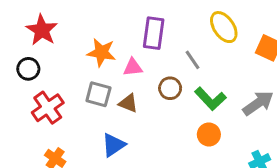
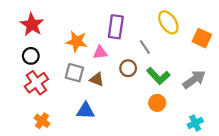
black circle: (28, 69) -> (31, 56), moved
blue triangle: (113, 145) -> (86, 111), turned 36

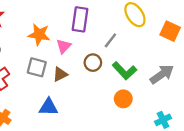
gray line: (145, 47) -> (110, 40), turned 72
pink triangle: (100, 53) -> (64, 46), turned -40
brown triangle: (97, 79) -> (60, 74), turned -48

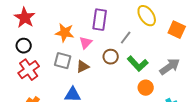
orange circle: (123, 99) -> (146, 88), moved

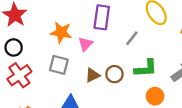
brown circle: (111, 57) -> (114, 74), moved
green L-shape: (138, 64) -> (146, 68), turned -50
brown triangle: (83, 67) -> (92, 75), moved

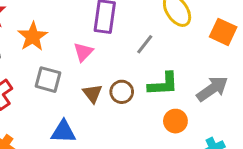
orange star: (61, 32) -> (33, 37), moved, turned 30
brown triangle: (92, 75) -> (93, 93), turned -42

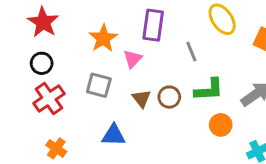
orange star: (33, 37) -> (103, 38), moved
gray line: (145, 44) -> (191, 52), turned -60

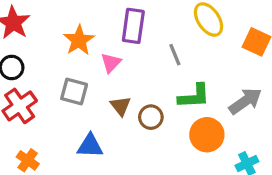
brown circle: (169, 97) -> (151, 117), moved
orange circle: (221, 125) -> (207, 135), size x1.4

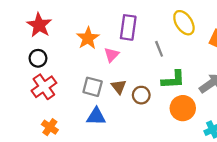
gray square: (74, 92) -> (93, 87), moved

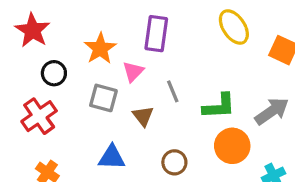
gray line: (159, 49) -> (173, 91), moved
black circle: (38, 58) -> (54, 73), moved
gray square: (93, 87) -> (103, 98), moved
brown circle: (141, 95) -> (174, 162), moved

